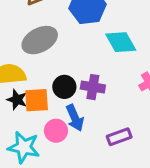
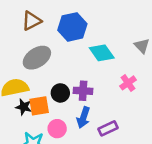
blue arrow: (75, 118) -> (83, 117), moved, turned 48

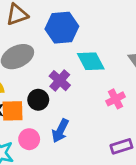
purple cross: (83, 91) -> (60, 81), moved, turned 30
purple rectangle: (108, 128) -> (121, 146), moved

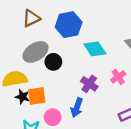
purple cross: (60, 81) -> (89, 84), moved
black circle: (38, 100) -> (53, 62), moved

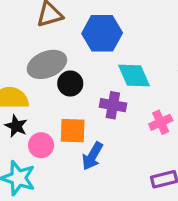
purple cross: (89, 84) -> (113, 105), moved, turned -35
orange square: (37, 96) -> (73, 131), moved
pink circle: (53, 117) -> (41, 145), moved

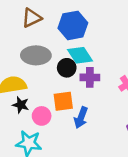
gray ellipse: (47, 64) -> (36, 55), turned 32
cyan diamond: (134, 75) -> (80, 55), moved
black circle: (70, 83) -> (67, 68), moved

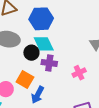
orange square: (63, 101) -> (25, 79), turned 30

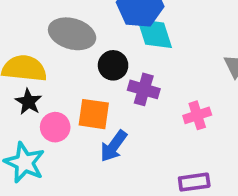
cyan diamond: (44, 44) -> (155, 34), moved
orange square: (25, 79) -> (94, 114), turned -30

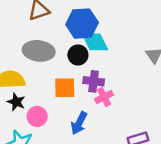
black circle: (113, 65) -> (78, 55), moved
orange square: (94, 114) -> (65, 88), moved
pink cross: (197, 115) -> (104, 97), moved

